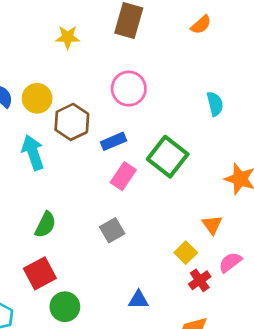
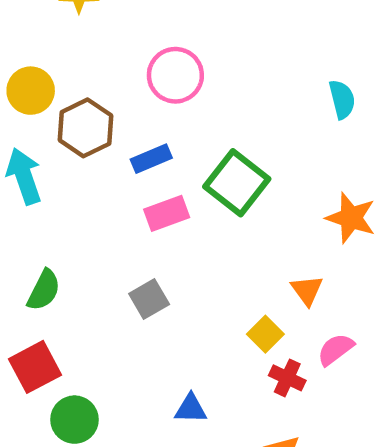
cyan semicircle: (215, 104) -> (342, 99), moved
pink rectangle: (123, 176) -> (167, 213), turned 36
red cross: (200, 280) -> (287, 378), turned -30

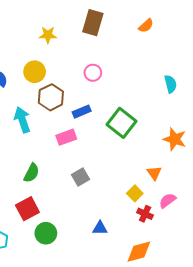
pink circle: (175, 75) -> (93, 73), size x0.7
yellow circle: (31, 91) -> (35, 72), moved
pink rectangle: (167, 213) -> (66, 137), moved

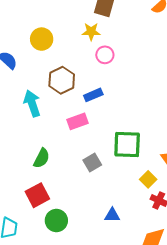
yellow star: (48, 35) -> (91, 32), moved
yellow circle: (35, 72) -> (42, 39), moved
green square: (121, 123) -> (127, 145), moved, turned -36

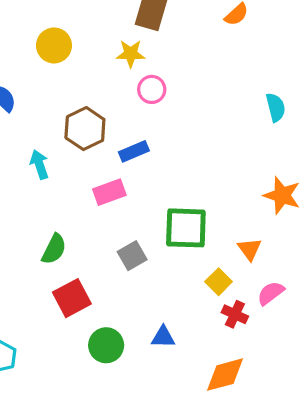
yellow circle: (42, 39) -> (54, 45), moved
cyan arrow: (32, 103) -> (39, 164), size x0.7
red square: (37, 195) -> (72, 298), moved
green circle: (56, 221) -> (106, 345), moved

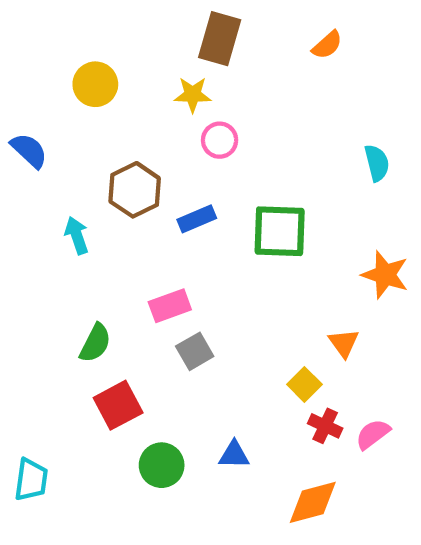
pink rectangle: (109, 192) -> (170, 306), moved
green square: (186, 228) -> (280, 231), moved
pink semicircle: (271, 293) -> (373, 434), moved

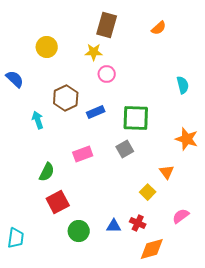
gray square: (195, 351) -> (125, 149), moved
red cross: (325, 426) -> (138, 223), moved

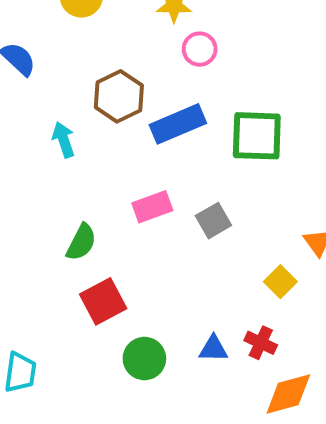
blue rectangle: (96, 112) -> (178, 124), size x1.5
gray square: (125, 149) -> (213, 221), moved

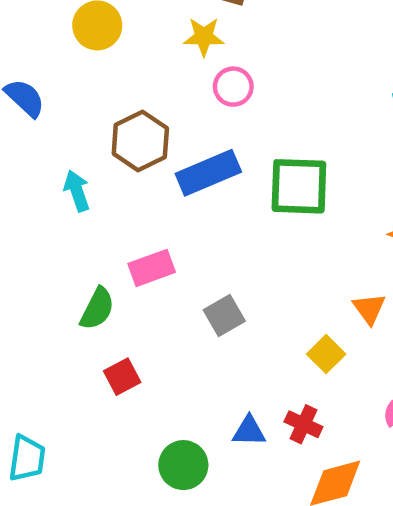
pink rectangle: (152, 207) -> (152, 268), moved
gray square: (213, 221) -> (224, 316), moved
red square: (103, 301) -> (122, 377), size x0.7
green circle: (144, 359) -> (183, 465), moved

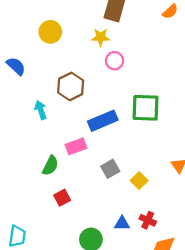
blue rectangle: (208, 173) -> (103, 121), moved
yellow square: (326, 354) -> (139, 181), moved

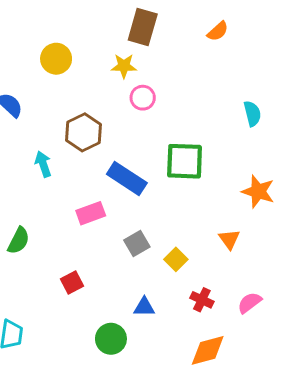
blue rectangle: (103, 121) -> (127, 179), turned 56
green semicircle: (50, 166) -> (19, 241), moved
red cross: (148, 220) -> (202, 300), moved
blue triangle: (122, 223) -> (144, 307), moved

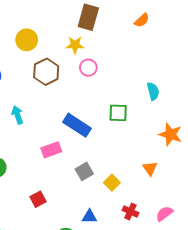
cyan semicircle: (252, 114) -> (153, 91), moved
brown hexagon: (84, 132) -> (46, 72), moved
green square: (185, 161) -> (118, 113), size x0.7

